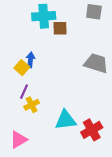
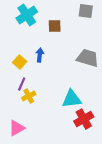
cyan cross: (44, 16) -> (27, 15), moved, turned -30
blue arrow: (31, 60) -> (40, 55), moved
cyan triangle: (65, 120) -> (72, 99), moved

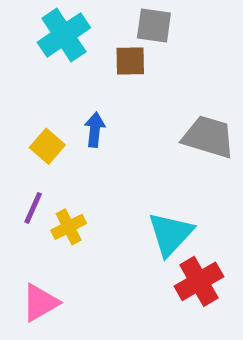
gray square: (86, 11) -> (154, 25), moved
purple line: (22, 84) -> (33, 208), moved
cyan triangle: (72, 99) -> (171, 234), turned -40

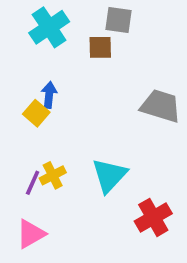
blue arrow: (95, 130) -> (49, 95), moved
purple line: (33, 208) -> (33, 183), moved
cyan triangle: (171, 234) -> (109, 175), moved

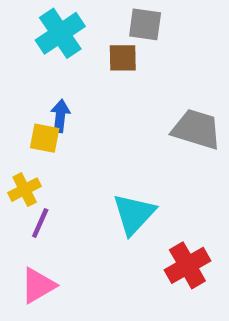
yellow square: (36, 113) -> (45, 138), turned -30
yellow cross: (53, 175) -> (25, 190), moved

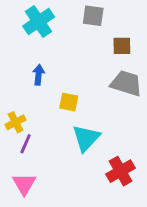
brown square: (123, 58) -> (122, 46), moved
yellow square: (45, 138) -> (69, 102), moved
pink triangle: (38, 285) -> (24, 184), turned -30

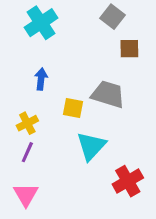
gray square: (93, 16) -> (113, 17), moved, turned 30
gray trapezoid: (126, 83) -> (108, 94), moved
yellow cross: (16, 122) -> (27, 123), moved

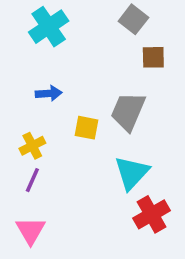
blue arrow: (41, 79) -> (49, 93), turned 80
gray trapezoid: (108, 94) -> (128, 111), turned -84
cyan triangle: (91, 146) -> (132, 173), moved

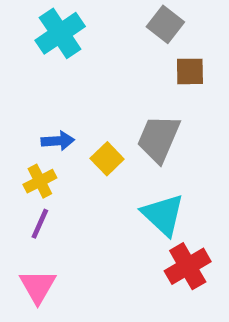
blue arrow: (49, 93) -> (58, 141), moved
yellow square: (87, 128) -> (107, 159), turned 35
cyan triangle: (132, 173) -> (163, 215), turned -30

